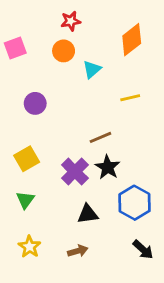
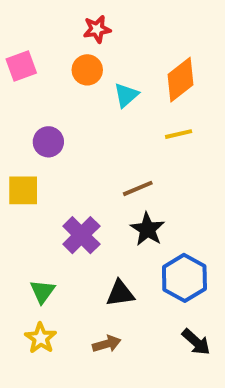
orange diamond: (132, 40) -> (181, 80), moved
yellow square: (27, 159) -> (23, 190), moved, turned 30
purple cross: (75, 172) -> (81, 235), moved
green triangle: (25, 200) -> (43, 291), moved

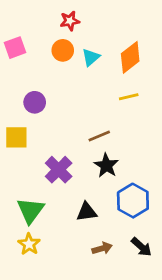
cyan triangle: (126, 95) -> (91, 57), moved
green triangle: (43, 291) -> (30, 210), size x1.5
brown arrow: (107, 344) -> (102, 248), moved

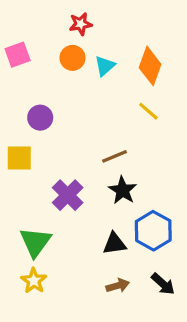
orange diamond: (130, 57) -> (150, 66), turned -32
yellow line: (129, 97) -> (148, 111), turned 54
black triangle: (87, 212) -> (114, 244), moved

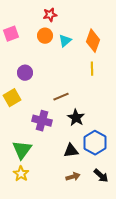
yellow line: (148, 111) -> (92, 69), turned 48
brown line: (114, 156) -> (61, 97), moved
yellow square: (19, 158) -> (12, 98), turned -30
purple cross: (68, 195) -> (42, 121), turned -30

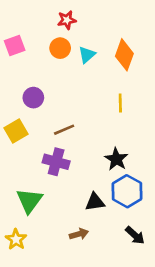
yellow line: (92, 69) -> (120, 103), moved
brown line: (61, 97) -> (64, 130), moved
black star: (76, 118) -> (116, 159), moved
yellow star: (21, 174) -> (16, 239), moved
brown arrow: (73, 177) -> (79, 234), moved

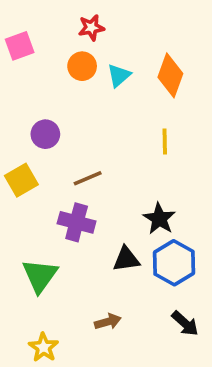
pink square: (15, 45) -> (20, 46), moved
black triangle: (95, 202) -> (126, 259), moved
yellow star: (16, 239) -> (44, 347), moved

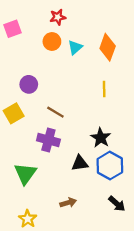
brown line: (88, 178) -> (55, 112), turned 54

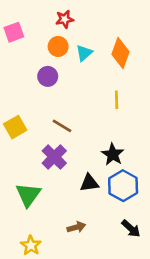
purple circle: (29, 84) -> (48, 76), moved
purple cross: (48, 140) -> (54, 157), turned 30

